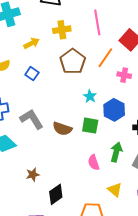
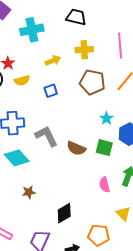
brown pentagon: (73, 61) -> (92, 82), turned -30
blue square: (32, 74) -> (51, 91), turned 32
brown star: (33, 175) -> (29, 192), moved

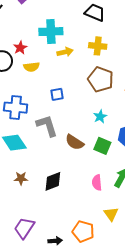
cyan cross: (32, 30) -> (51, 32), moved
blue square: (51, 91) -> (57, 94), moved
cyan star: (106, 118) -> (100, 117), moved
black diamond: (64, 213) -> (53, 181), moved

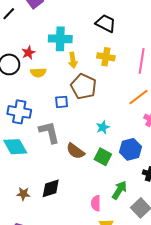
yellow arrow: (65, 52) -> (73, 60), turned 91
brown pentagon: (101, 79) -> (84, 86), moved
brown star: (21, 178) -> (23, 194), moved
pink semicircle: (97, 183) -> (96, 203), moved

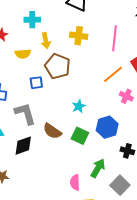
cyan cross: (60, 39) -> (32, 20), size x0.7
yellow semicircle: (38, 73) -> (23, 54), moved
black diamond: (51, 188) -> (23, 146), moved

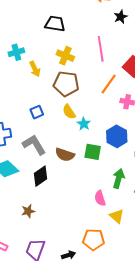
yellow cross: (79, 36) -> (65, 56), turned 30
yellow semicircle: (23, 54) -> (69, 112), moved, turned 77
brown pentagon: (58, 66) -> (66, 84), moved

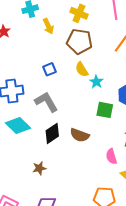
brown semicircle: (65, 155) -> (80, 135), moved

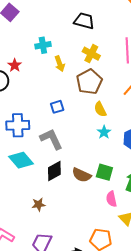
brown pentagon: (79, 41) -> (89, 82), turned 30
yellow semicircle: (82, 69) -> (100, 109), moved
cyan star: (96, 82) -> (104, 132), moved
green square: (105, 110) -> (104, 172), moved

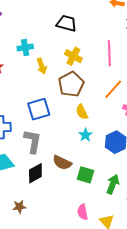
blue square: (57, 107) -> (39, 109), size x1.6
gray L-shape: (51, 139) -> (33, 141), turned 35
brown semicircle: (82, 175) -> (62, 163), moved
pink semicircle: (111, 199) -> (82, 212), moved

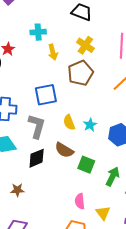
yellow semicircle: (82, 112) -> (69, 122), moved

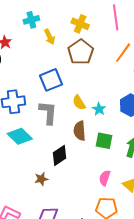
cyan star: (90, 125) -> (99, 109), moved
brown semicircle: (64, 150) -> (80, 131), turned 66
black diamond: (37, 158) -> (60, 155), moved
pink semicircle: (80, 201) -> (105, 178), turned 35

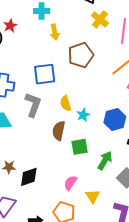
yellow cross: (80, 24) -> (100, 19), moved
green square: (104, 141) -> (80, 147), turned -36
black diamond: (60, 155) -> (29, 177), moved

